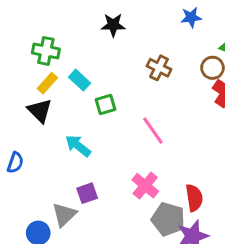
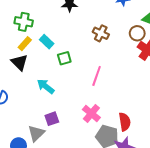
pink line: (153, 130) -> (97, 76), turned 54

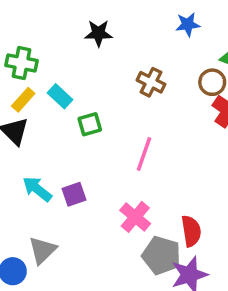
cyan arrow: (46, 86) -> (37, 189), moved
purple square: (52, 119) -> (74, 194), moved

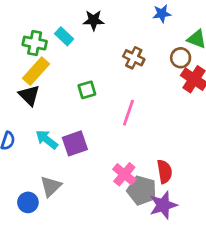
cyan rectangle: (60, 96) -> (64, 36), moved
yellow rectangle: (23, 100) -> (36, 71), size x1.5
purple square: (74, 194) -> (75, 143), size x1.4
pink cross: (135, 217) -> (124, 174), moved

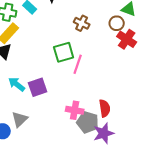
green square: (87, 90) -> (64, 52), moved, size x1.5
pink cross: (124, 174) -> (75, 110), turned -30

